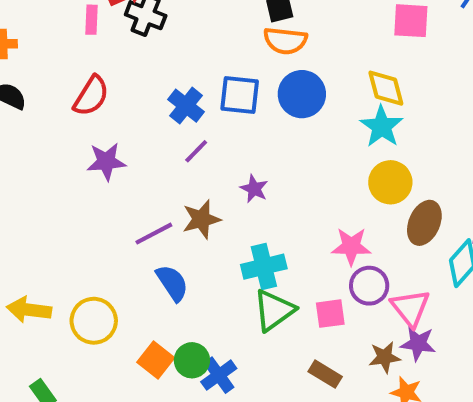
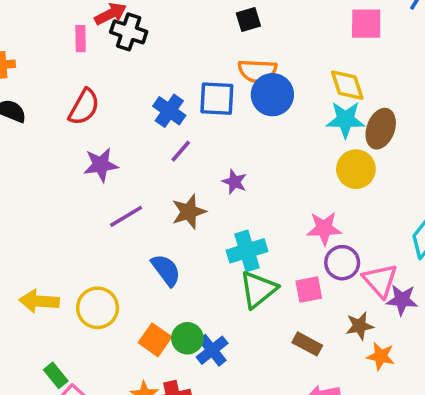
orange semicircle: (285, 41) -> (257, 71), moved
cyan star: (382, 126) -> (345, 120), turned -30
brown ellipse: (424, 223) -> (381, 129), moved
purple line: (154, 234) -> (126, 216), moved
purple star: (418, 344) -> (402, 300), moved

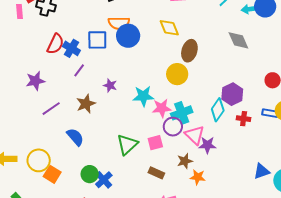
red semicircle: (84, 107) -> (55, 44), moved
cyan star: (345, 120) -> (143, 96), moved
cyan cross: (247, 251) -> (182, 113), moved
orange square: (155, 340) -> (52, 174), moved

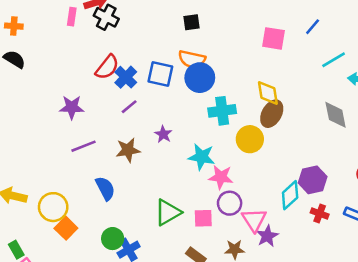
yellow diamond: (169, 28) -> (268, 93), moved
cyan cross: (182, 113) -> (222, 111), moved
purple star: (207, 145) -> (267, 236), turned 30

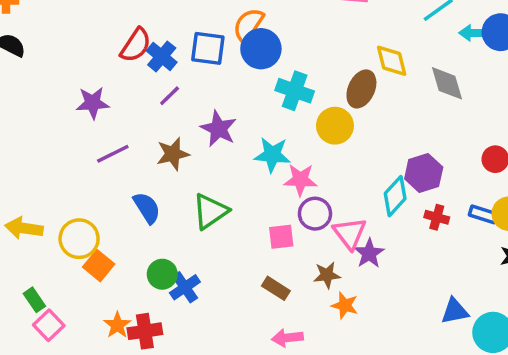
orange semicircle: (192, 59) -> (248, 25), turned 116
yellow diamond: (268, 93) -> (392, 61), moved
cyan cross: (222, 111) -> (295, 91), turned 32
purple star: (163, 134) -> (218, 129), size x1.5
green triangle: (168, 212) -> (210, 211), moved

